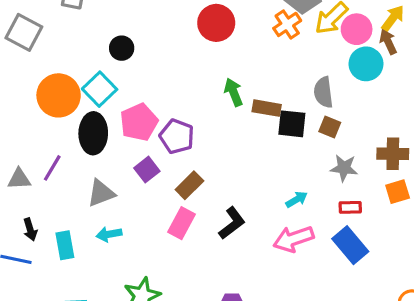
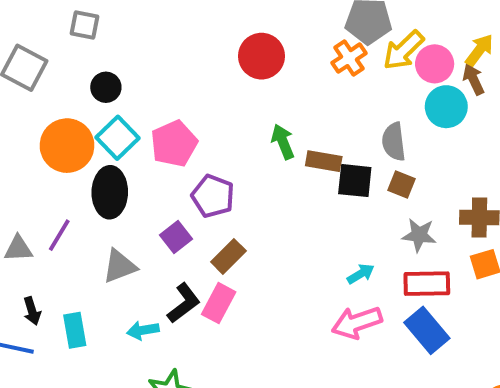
black circle: (122, 48) -> (106, 87), moved
pink pentagon: (139, 122) -> (174, 144), moved
red rectangle: (350, 207) -> (427, 284), size x1.6
black L-shape: (232, 223) -> (184, 303), moved
cyan arrow: (109, 234) -> (143, 330), moved

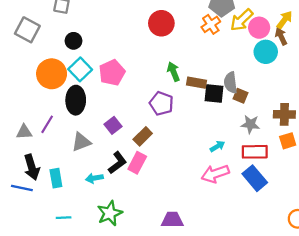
gray semicircle: (394, 142) -> (231, 83), moved
purple pentagon: (213, 196) -> (161, 103), moved
black arrow: (32, 311) -> (32, 167), size x1.6

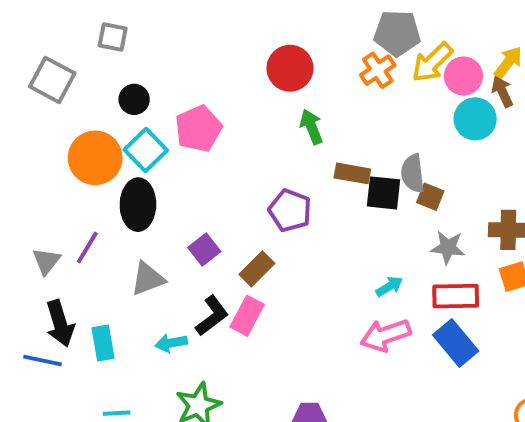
green arrow: (173, 72) -> (311, 127), moved
pink pentagon: (112, 73) -> (198, 129), moved
gray triangle: (24, 132) -> (46, 261), turned -49

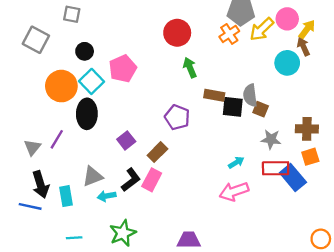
pink circle: (463, 76) -> (287, 19), moved
gray triangle: (148, 279) -> (93, 176), moved
blue rectangle: (456, 343) -> (293, 178), moved

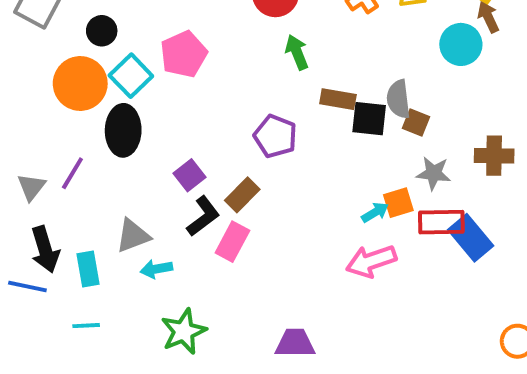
black circle: (85, 51) -> (102, 31), moved
orange square: (310, 157) -> (398, 203), moved
black L-shape: (131, 180) -> (203, 216), moved
cyan line: (74, 238) -> (86, 326), moved

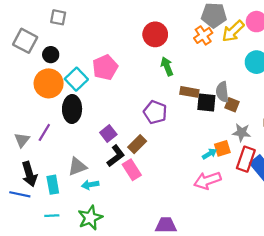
black circle: (102, 31) -> (51, 55), moved
red rectangle: (441, 222) -> (246, 159), turned -70
pink rectangle: (232, 242) -> (132, 170), turned -60
green star: (184, 331) -> (90, 218), moved

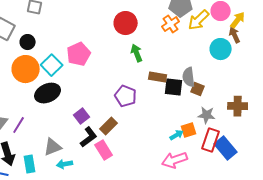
black ellipse: (72, 109) -> (48, 93), turned 65
purple line: (44, 132) -> (19, 125), moved

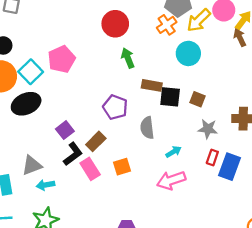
cyan circle: (221, 49) -> (188, 53), moved
gray semicircle: (189, 77) -> (147, 128), moved
orange square: (189, 130) -> (122, 167), moved
red rectangle: (211, 140) -> (212, 157), size x0.6
blue rectangle: (226, 148) -> (229, 167), turned 60

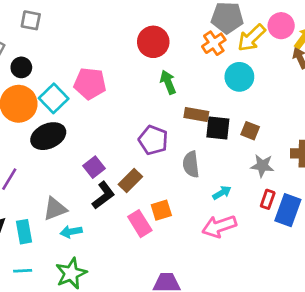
pink pentagon: (62, 59) -> (90, 84), turned 30
pink rectangle: (90, 169) -> (140, 224), moved

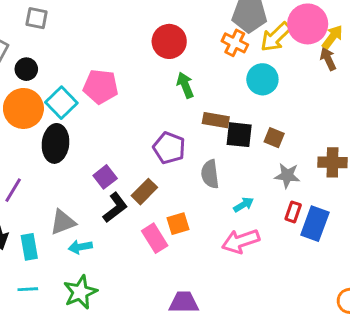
pink circle: (281, 26) -> (308, 24), size x1.4
orange cross: (214, 43) -> (235, 43), turned -30
black ellipse: (48, 136) -> (55, 143), turned -60

